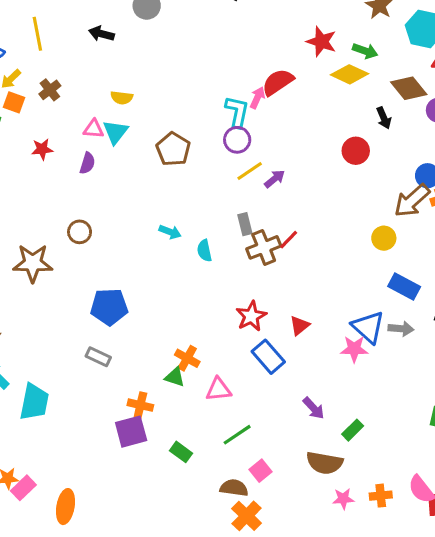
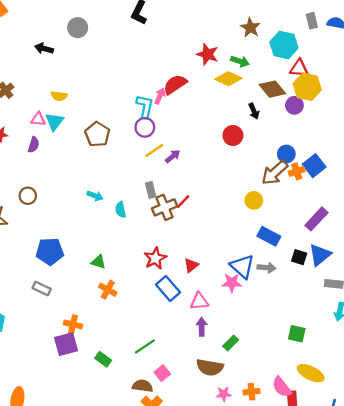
green triangle: (175, 377) -> (98, 262), moved
pink triangle: (218, 389) -> (199, 301), moved
purple arrow: (314, 408) -> (202, 327), turned -138

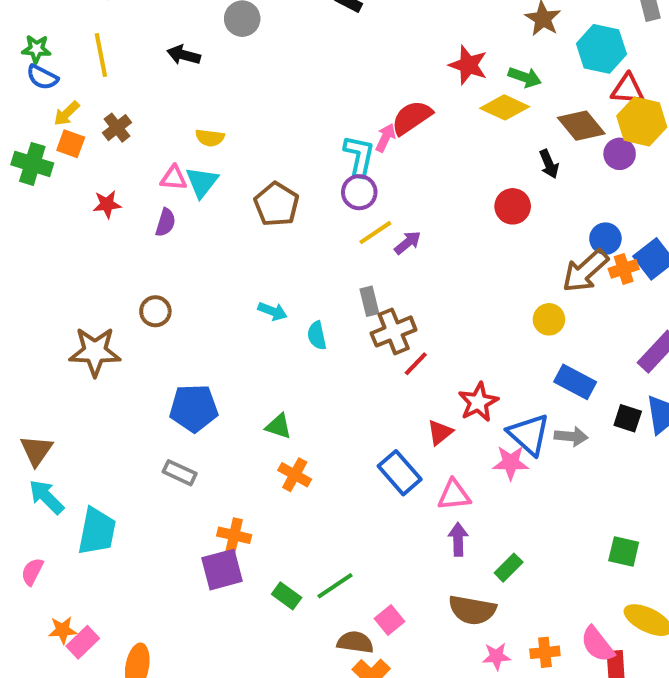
red line: (183, 202) -> (416, 364), moved
red star: (155, 258) -> (478, 402), moved
green line: (145, 346) -> (335, 586), moved

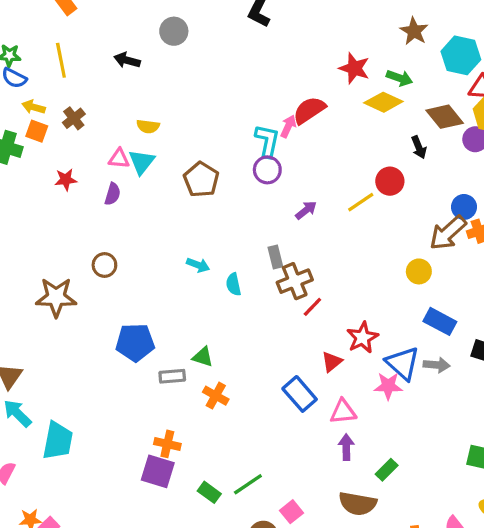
yellow arrow: (67, 113) -> (34, 107), turned 60
yellow line: (375, 233) -> (361, 202), moved
gray rectangle: (180, 473) -> (172, 376), moved, turned -30
purple square: (222, 570) -> (158, 471), turned 32

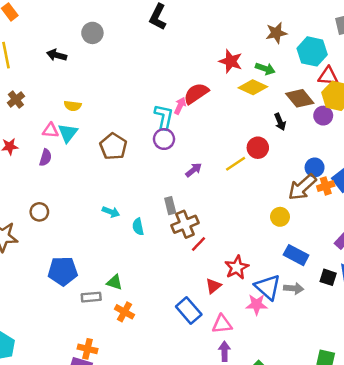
brown star: (414, 31) -> (276, 33), turned 30

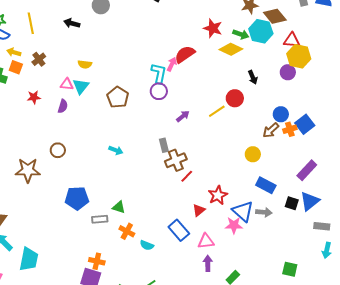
cyan hexagon: (312, 51) -> (261, 31), moved
brown diamond: (300, 98) -> (275, 16), moved
brown arrow: (302, 187) -> (271, 130), size x0.7
cyan semicircle: (138, 227) -> (147, 245), moved, turned -56

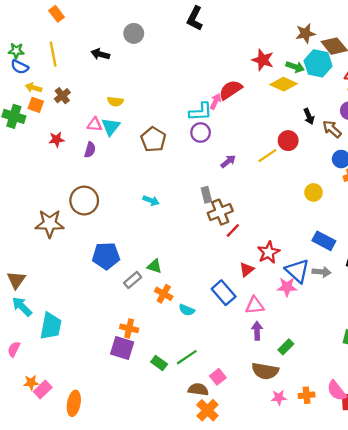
cyan L-shape: (159, 73) -> (201, 112), turned 75
brown arrow: (271, 130) -> (332, 129), moved, turned 84
brown circle: (58, 150) -> (84, 201), size x1.6
yellow circle: (253, 154) -> (313, 192), moved
gray rectangle: (100, 219) -> (133, 280), turned -35

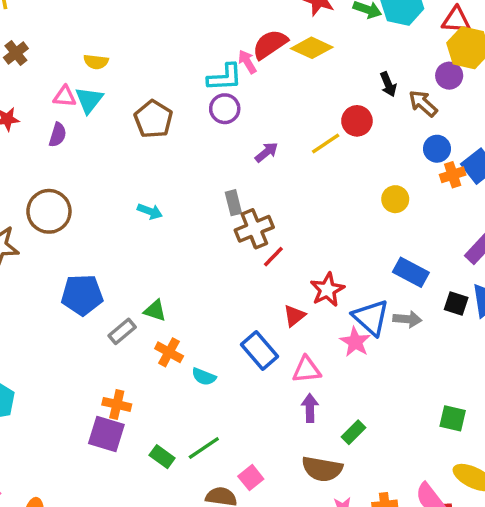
yellow diamond: (284, 84) -> (312, 48), moved
pink arrow: (216, 101) -> (247, 62), turned -56
pink star: (287, 287) -> (355, 342), turned 30

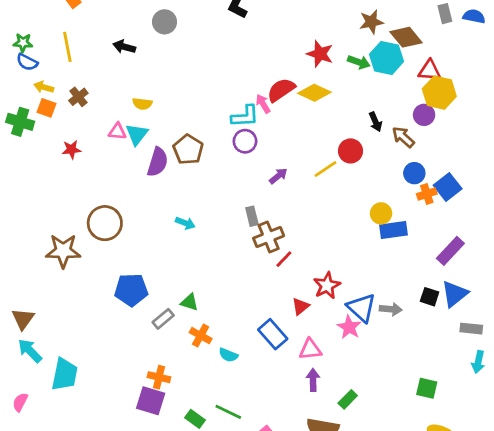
purple semicircle: (58, 135) -> (158, 162), moved, size x1.5
blue rectangle: (411, 272) -> (394, 230), moved, turned -36
green line: (204, 448) -> (228, 412), turned 60

